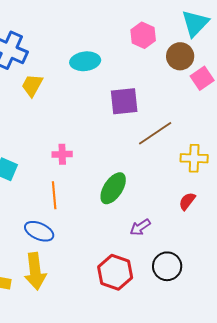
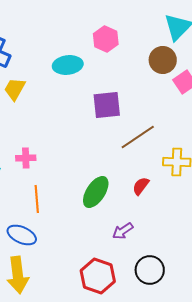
pink hexagon: (143, 35) -> (106, 39), moved
pink cross: (62, 154) -> (26, 158), moved
red semicircle: (187, 201) -> (141, 186), moved

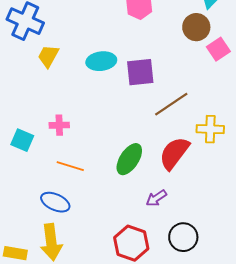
cyan ellipse: (68, 65) -> (101, 61), moved
red semicircle: (141, 186) -> (174, 153), size x1.8
orange line: (37, 199) -> (70, 166), turned -68

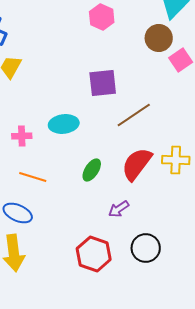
cyan ellipse: (101, 61) -> (64, 124), moved
yellow cross: (210, 129) -> (176, 160), moved
green ellipse: (129, 159) -> (92, 170), size x0.7

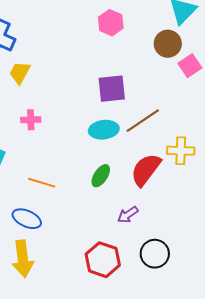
cyan ellipse: (64, 124) -> (104, 130), moved
pink cross: (22, 136) -> (31, 120), moved
yellow cross: (176, 160) -> (181, 151), moved

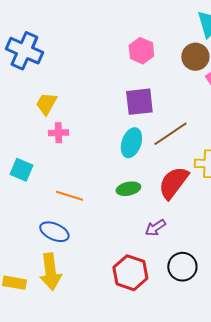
pink hexagon: (111, 23) -> (141, 51), moved
yellow trapezoid: (20, 73) -> (46, 104), moved
cyan ellipse: (104, 130) -> (131, 143), turned -64
green ellipse: (101, 176) -> (128, 189), turned 45

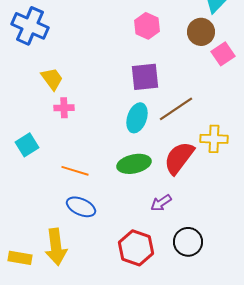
yellow trapezoid: (46, 104) -> (52, 79), turned 115
cyan square: (21, 170) -> (27, 145), turned 35
green ellipse: (128, 189) -> (134, 164), size x1.4
blue ellipse: (54, 232) -> (81, 207), moved

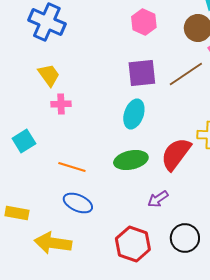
blue cross: (30, 26) -> (47, 22), moved
brown line: (176, 109) -> (186, 74), moved
yellow arrow: (56, 247) -> (53, 243), turned 105
yellow rectangle: (20, 258) -> (17, 213), moved

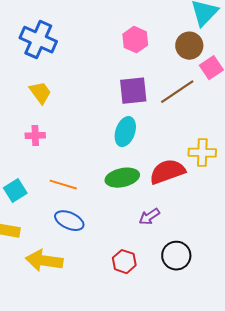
pink cross: (61, 104) -> (35, 136), moved
cyan square: (24, 141) -> (15, 191), moved
red semicircle: (176, 154) -> (167, 172), turned 33
red hexagon: (133, 244) -> (124, 262), size x0.7

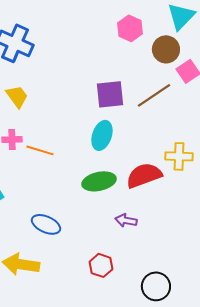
pink hexagon: (135, 40) -> (130, 28), moved
orange line: (63, 185) -> (40, 150), moved
purple arrow: (149, 217) -> (126, 220), turned 45
black circle: (176, 256) -> (156, 286), moved

